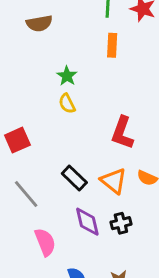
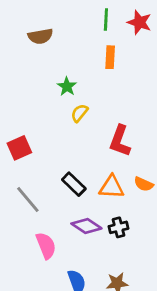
yellow semicircle: (67, 104) -> (79, 113), moved, turned 66
orange triangle: (114, 181) -> (112, 187), turned -36
purple diamond: (87, 222) -> (86, 226), turned -44

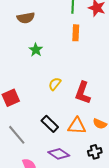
green star: (67, 86) -> (36, 50), moved
yellow semicircle: (79, 113) -> (55, 84), moved
black cross: (119, 227) -> (95, 152), moved

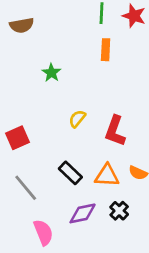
brown semicircle: (26, 18) -> (22, 25), moved
black cross: (95, 152) -> (119, 211), moved, turned -32
purple diamond: (59, 154) -> (83, 213), turned -45

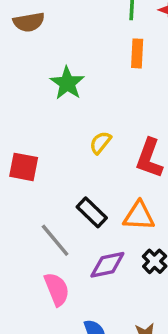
green star: (51, 73) -> (67, 83), size x1.4
red square: (18, 138) -> (24, 167), turned 35
gray line: (26, 188) -> (55, 240), moved

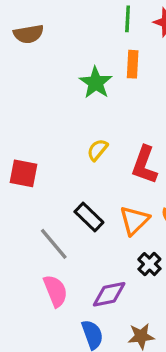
green star: (67, 83) -> (96, 83), moved
orange triangle: (139, 216) -> (134, 220), turned -48
purple diamond: (107, 265) -> (109, 294), moved

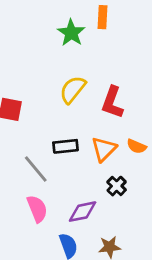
yellow semicircle: (97, 150) -> (73, 90), size x1.5
black rectangle: (89, 217) -> (66, 146), turned -50

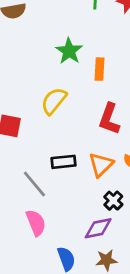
orange rectangle: (102, 17) -> (100, 69), moved
yellow semicircle: (73, 90) -> (54, 101), moved
purple diamond: (83, 212) -> (98, 228), moved

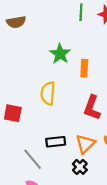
yellow semicircle: (54, 101) -> (48, 93), turned -35
black cross: (113, 201) -> (80, 167), moved

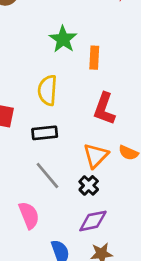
black rectangle: (56, 142) -> (45, 133), moved
gray line: (33, 159) -> (47, 176), moved

